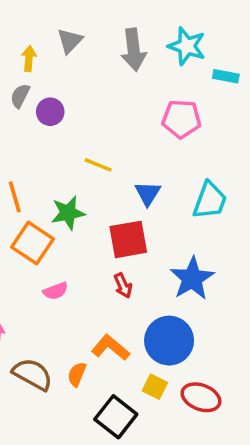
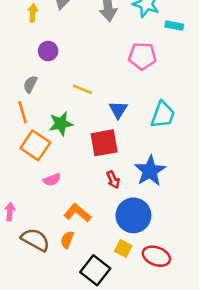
gray semicircle: (20, 96) -> (30, 84), moved
red arrow: (123, 286) -> (113, 180), moved
orange L-shape: (111, 348) -> (77, 213), moved

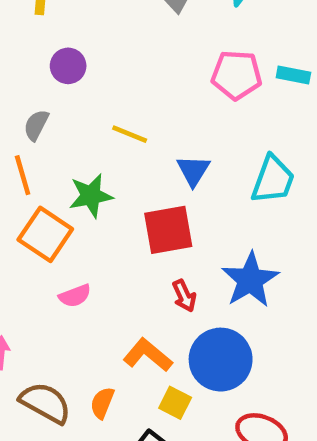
cyan rectangle: (174, 26) -> (293, 75), moved
orange L-shape: (77, 213) -> (148, 355), moved
yellow square: (123, 249) -> (175, 403), moved

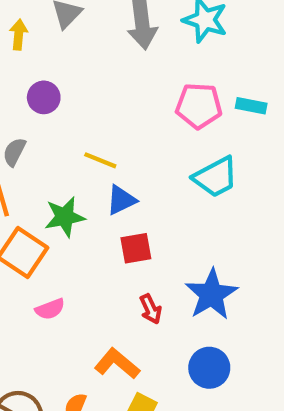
blue triangle: (193, 171) -> (121, 200), moved, turned 32
cyan trapezoid: (273, 180) -> (216, 177), moved, turned 42
red square: (168, 230) -> (136, 248), size x0.7
blue circle: (221, 360) -> (209, 368), moved, size x0.7

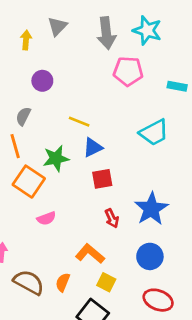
pink pentagon: (199, 106) -> (128, 71), moved

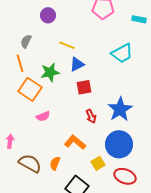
purple circle: (42, 81) -> (48, 15), moved
blue circle: (150, 256) -> (119, 144), size x1.4
yellow square: (106, 282) -> (98, 163), moved, turned 32

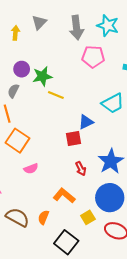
purple circle: (48, 15) -> (22, 69), moved
blue triangle: (77, 64) -> (86, 122), moved
green star: (50, 72) -> (42, 76), moved

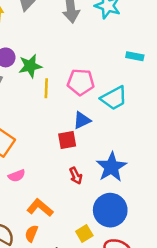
pink pentagon: (93, 57) -> (81, 82), moved
yellow line: (56, 95) -> (46, 88), turned 70
orange L-shape: (64, 196) -> (40, 208), moved

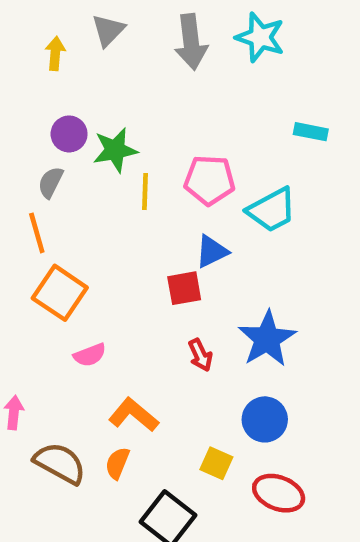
blue circle: (110, 210) -> (265, 419), size x0.7
yellow square: (84, 234) -> (216, 463), turned -35

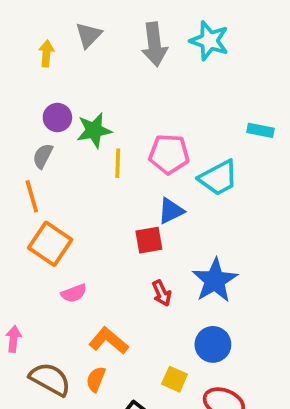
cyan rectangle: (311, 132) -> (261, 130), moved

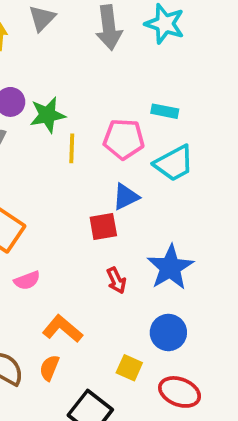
cyan rectangle: (261, 130) -> (165, 111), moved

